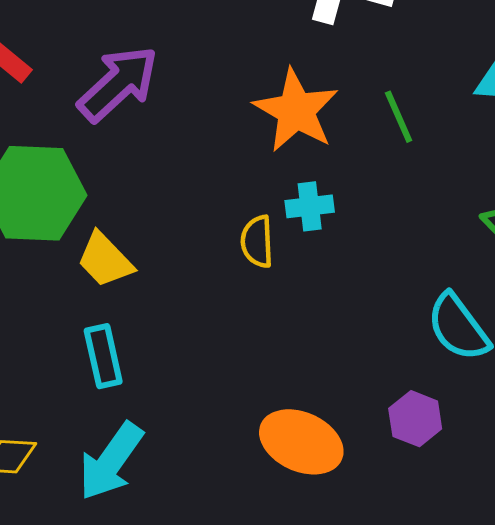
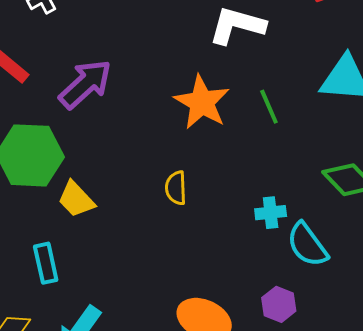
cyan cross: (310, 206) -> (271, 213), moved
cyan rectangle: (103, 356) -> (46, 263), moved

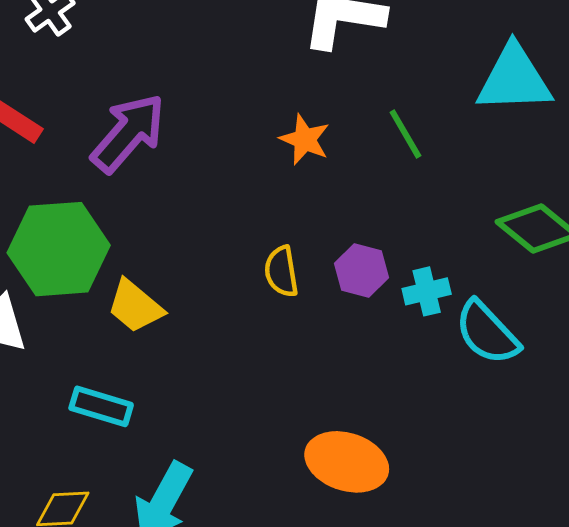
orange star: (202, 102) -> (305, 139), size x0.6
cyan rectangle: (46, 263) -> (101, 406), turned -54
purple hexagon: (279, 304) -> (362, 271), moved

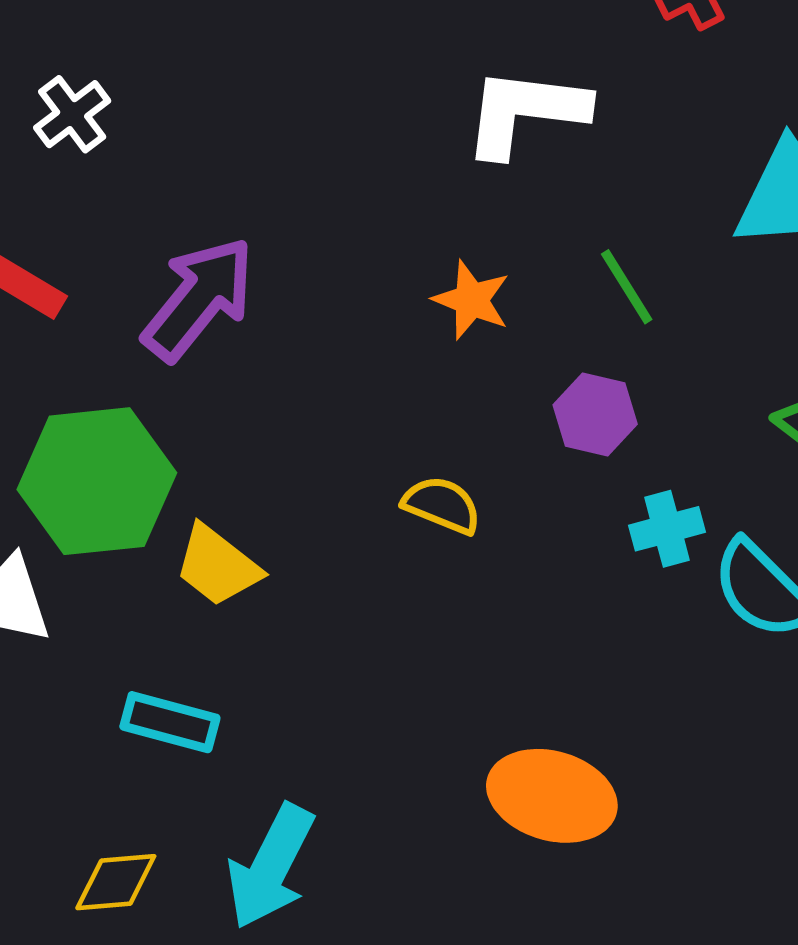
yellow semicircle: (281, 271) -> (442, 505), turned 123
purple hexagon: (362, 271) -> (595, 415), moved

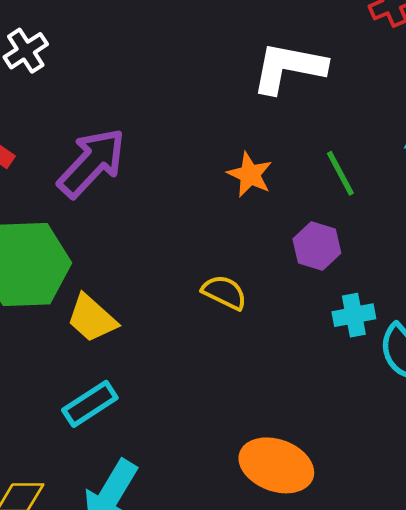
cyan rectangle: (170, 722) -> (90, 404), moved, turned -52

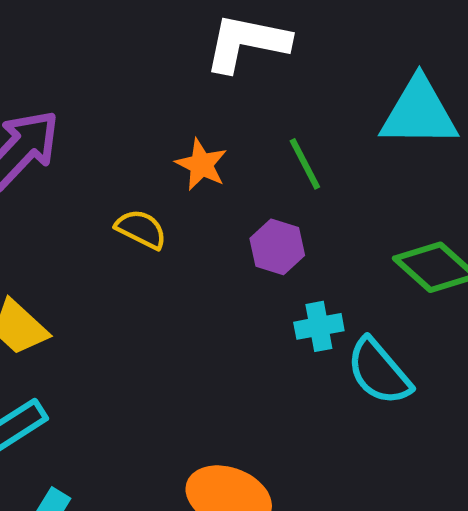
yellow semicircle: (224, 292) -> (141, 229), moved

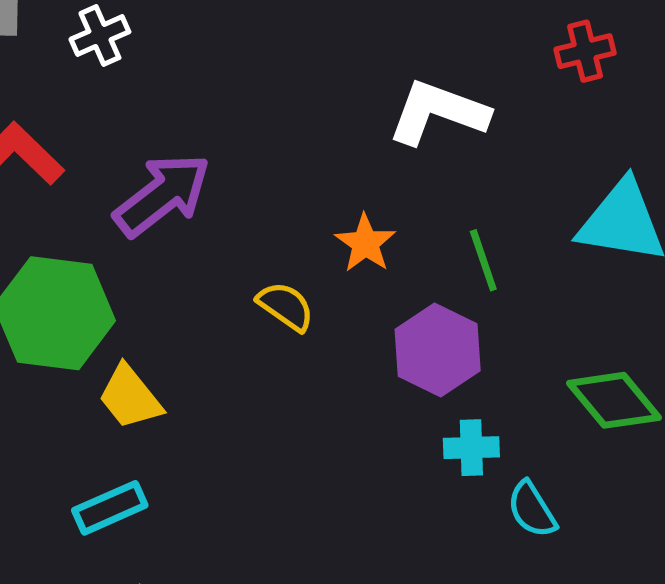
purple hexagon: (277, 247) -> (438, 350), size x1.4
cyan semicircle: (379, 372) -> (532, 509), size x0.7

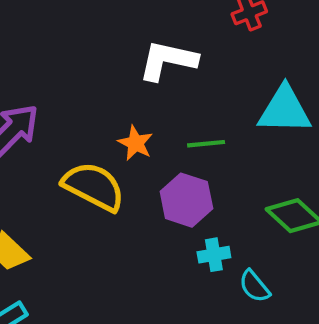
green line: (483, 260) -> (206, 144), turned -69
yellow semicircle: (286, 306) -> (94, 186), size x1.8

